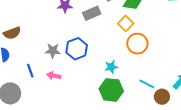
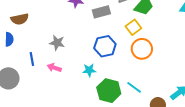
blue hexagon: (77, 49) -> (105, 46), moved
cyan star: (111, 67) -> (89, 70), moved
cyan line: (147, 84) -> (134, 87), moved

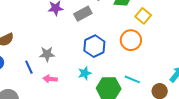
yellow square: (133, 27) -> (143, 16), moved
blue line: (32, 59) -> (29, 67), moved

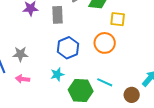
gray rectangle: (83, 14) -> (58, 15), turned -66
yellow square: (143, 16) -> (118, 19), turned -35

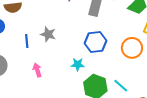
pink arrow: (23, 79) -> (37, 70), moved, turned 48

